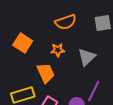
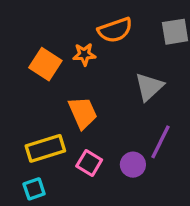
orange star: (58, 50) -> (84, 54), moved

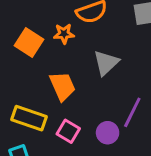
gray triangle: (149, 87) -> (106, 63), moved
yellow rectangle: (45, 148) -> (29, 118), turned 36

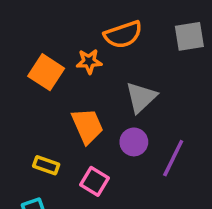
yellow rectangle: (29, 118) -> (46, 165), size x0.6
purple circle: (108, 133) -> (134, 142), moved

